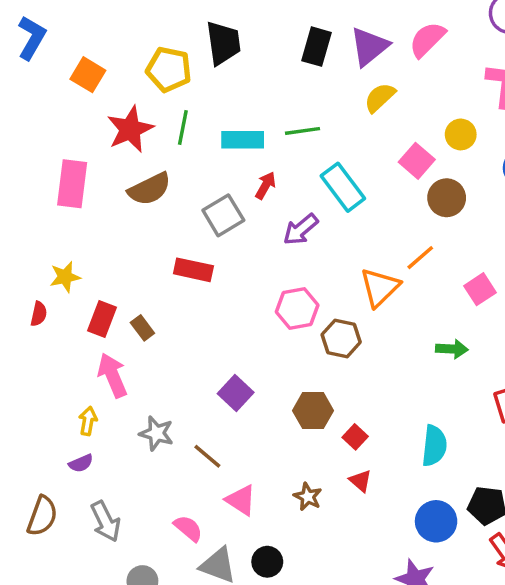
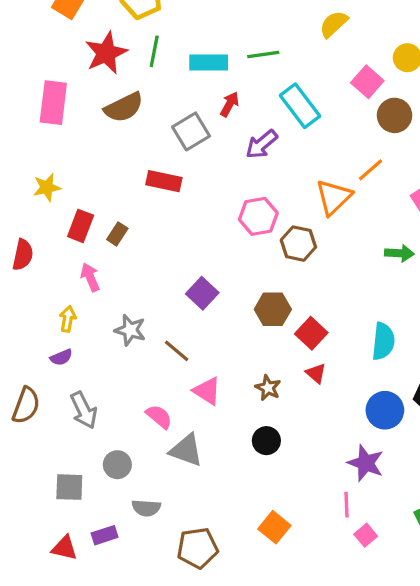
red semicircle: (39, 314) -> (23, 255), moved, size x1.4
brown rectangle: (142, 328) -> (117, 234), turned 70
pink arrow: (113, 375) -> (90, 277), size x0.7
red square: (355, 437) -> (311, 333), size x1.4
black circle: (267, 562) -> (266, 441), moved

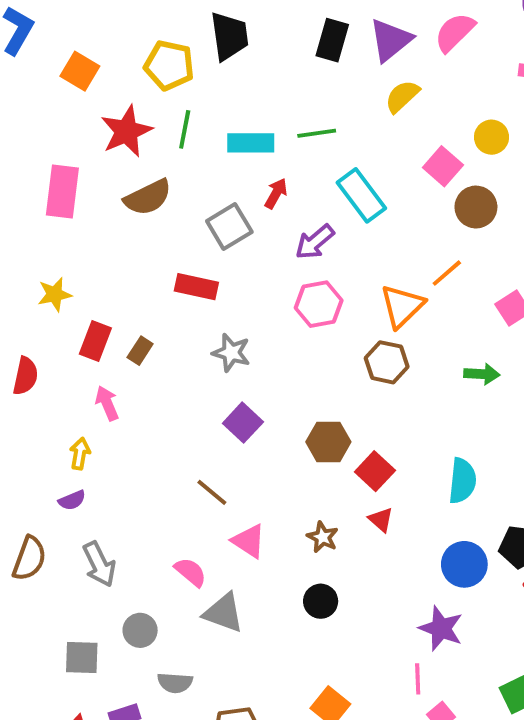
pink hexagon: (258, 216) -> (319, 304), moved
brown hexagon: (298, 244) -> (387, 362), moved
gray star: (130, 330) -> (231, 353), moved

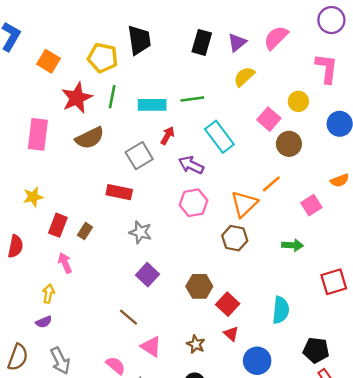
purple triangle: (391, 40) -> (237, 42), size x0.7
purple arrow: (315, 242) -> (191, 165), turned 65
blue circle: (464, 564) -> (257, 361), moved

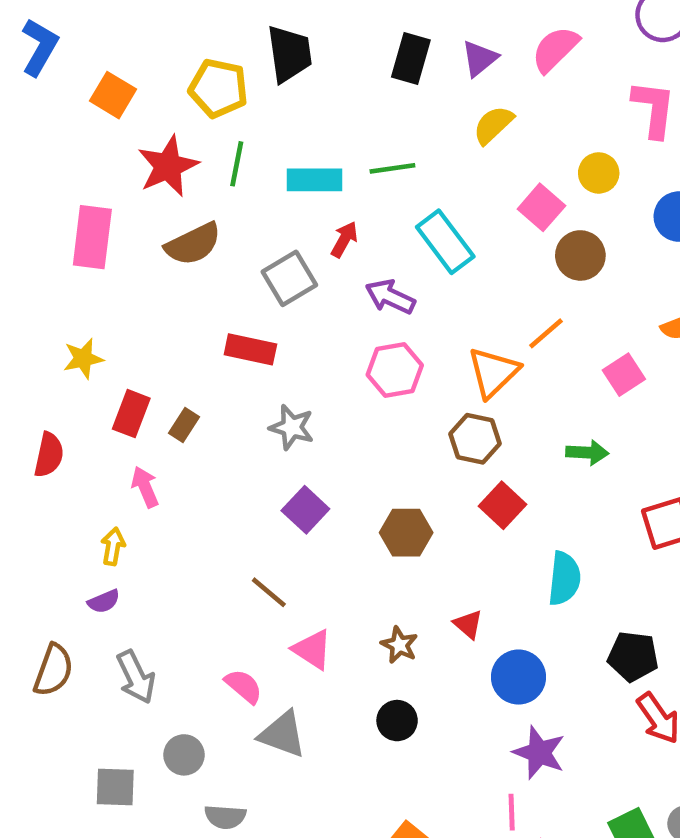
red square: (228, 304) -> (502, 505), moved

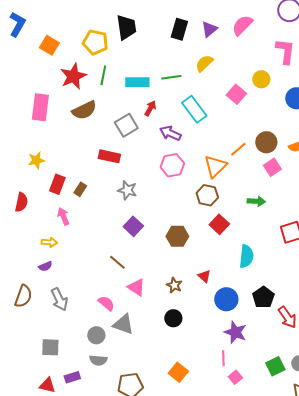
yellow semicircle: (493, 125) -> (204, 63), moved
brown circle: (580, 255) -> (266, 142), moved
yellow arrow: (113, 546) -> (49, 242), turned 84
black pentagon: (633, 656) -> (263, 297), moved, turned 30
gray circle: (184, 755) -> (96, 335), moved

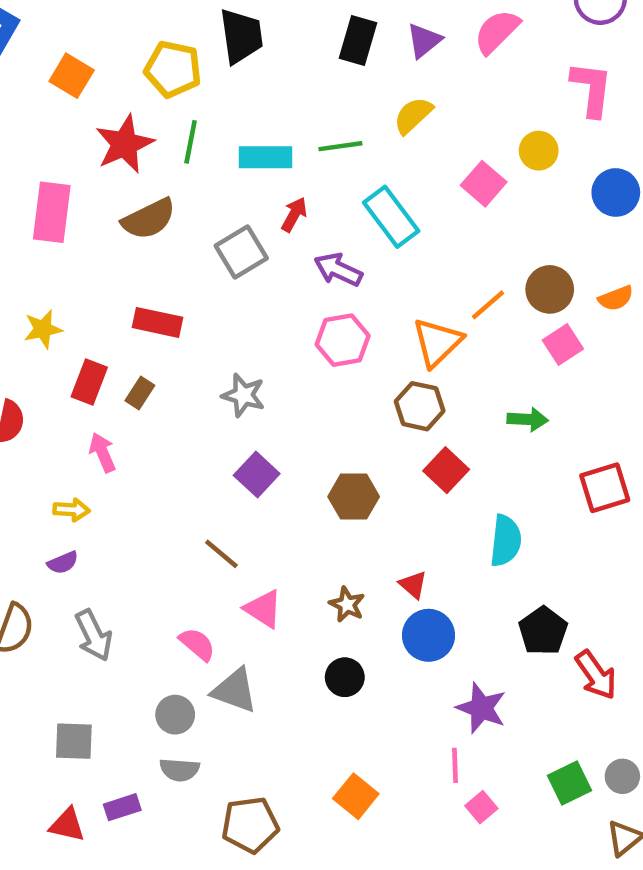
red rectangle: (109, 156) -> (158, 322), moved
blue circle: (226, 299) -> (429, 635), moved

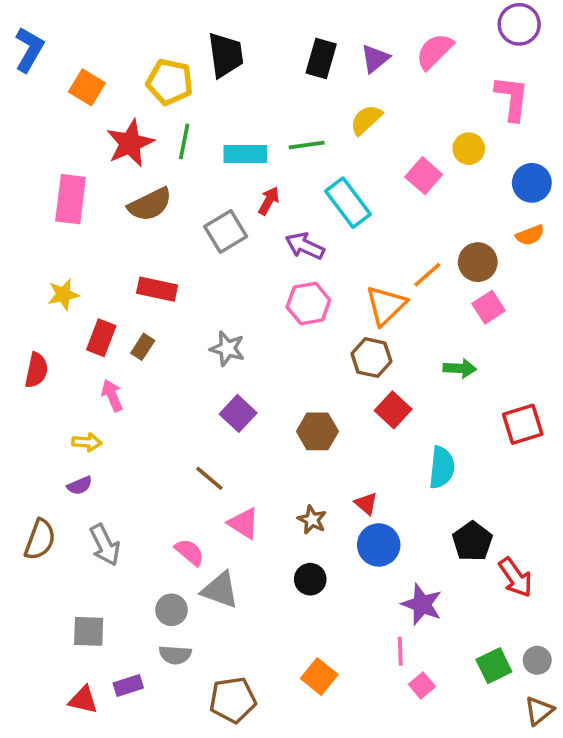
orange semicircle: (616, 298) -> (530, 235), moved

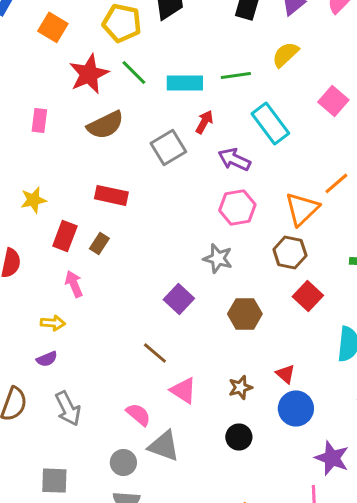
green line: (184, 141) -> (134, 72), turned -56
pink rectangle: (71, 199) -> (39, 120), size x0.6
gray star: (227, 349) -> (218, 258), moved
brown star: (312, 520) -> (240, 387), turned 30

